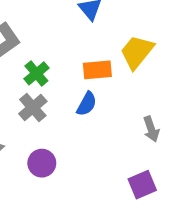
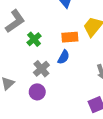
gray cross: (33, 108) -> (41, 69), moved

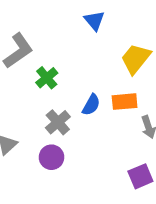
orange rectangle: (70, 37) -> (125, 102), moved

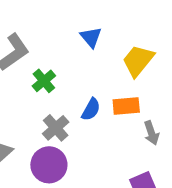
blue triangle: (94, 21) -> (91, 37), moved
purple circle: (51, 157) -> (49, 165), size x1.4

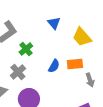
yellow trapezoid: (138, 61) -> (82, 37), turned -80
gray cross: (56, 128) -> (18, 72), moved

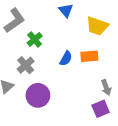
yellow trapezoid: (82, 37) -> (97, 26), turned -30
gray arrow: (90, 80) -> (106, 88), moved

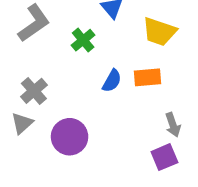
green cross: (35, 39) -> (83, 40), moved
gray cross: (26, 65) -> (34, 91), moved

